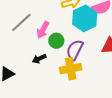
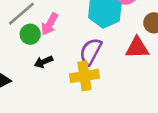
green circle: (56, 41) -> (30, 34), moved

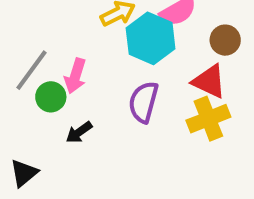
red triangle: (137, 48) -> (209, 81), turned 40
yellow cross: (84, 76) -> (208, 119), moved

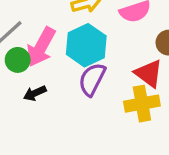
cyan hexagon: (151, 38) -> (86, 45), moved
pink arrow: (75, 76) -> (41, 47), size x1.4

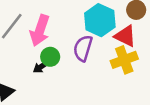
cyan hexagon: (86, 45) -> (100, 20), moved
green circle: (18, 60) -> (50, 57), moved

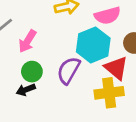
pink arrow: (40, 30) -> (27, 41), size x0.7
black arrow: (41, 67) -> (26, 90), moved

